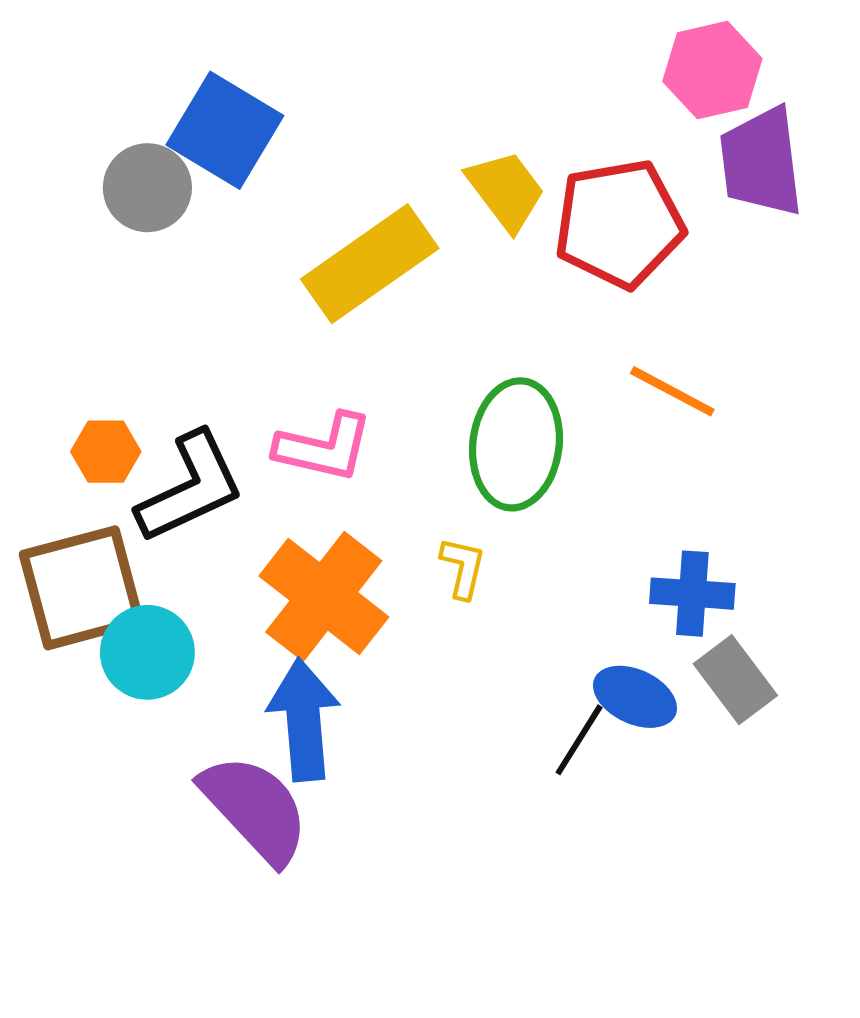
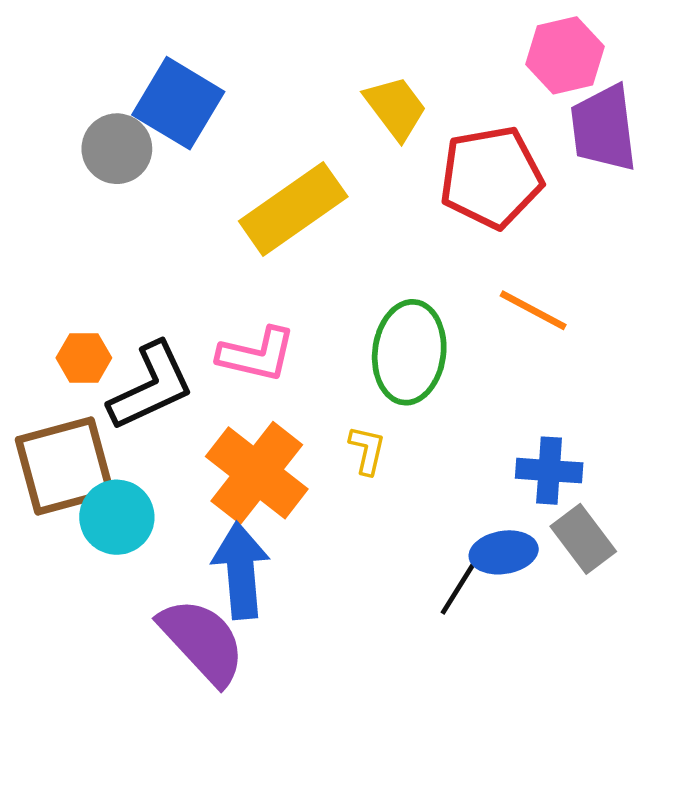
yellow trapezoid: (506, 191) -> (396, 108), moved
blue ellipse: (635, 697) -> (504, 552), turned -34

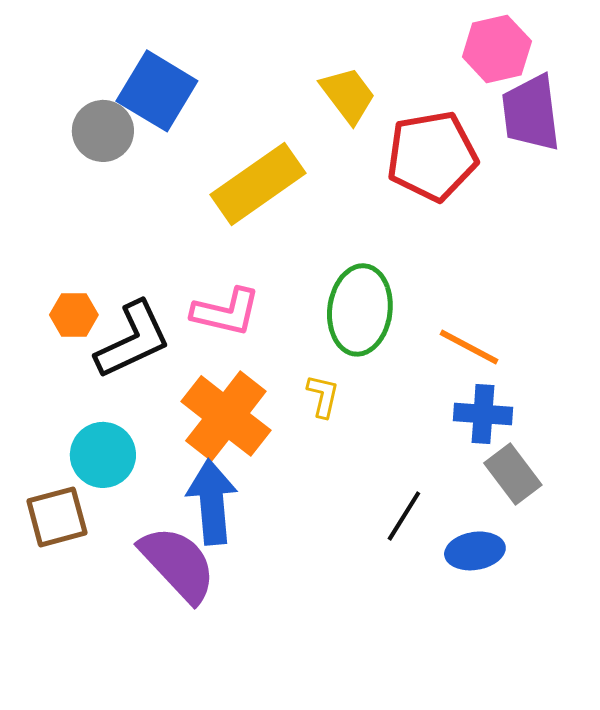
orange line: (533, 310) -> (469, 347), moved
brown square: (65, 466) -> (57, 517), moved, size x0.7
blue ellipse: (504, 552) -> (475, 551), moved

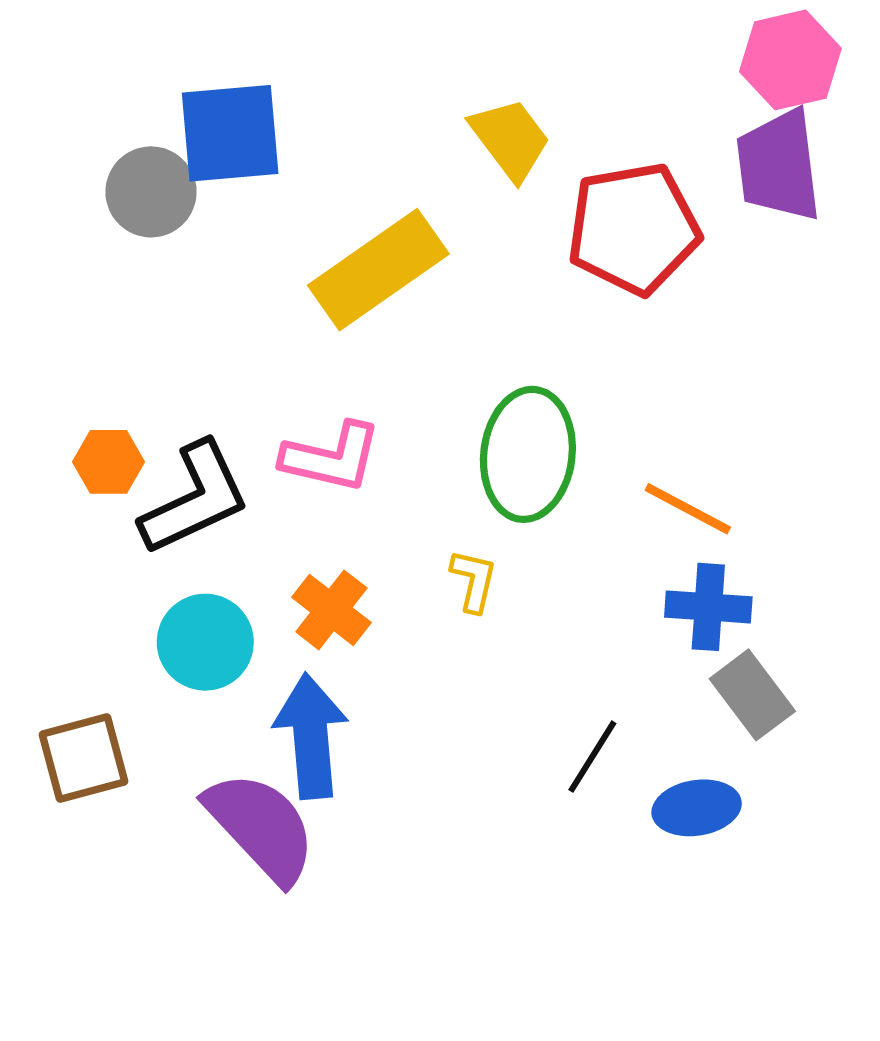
pink hexagon: (497, 49) -> (790, 60), moved
blue square: (157, 91) -> (230, 133), turned -36
orange cross: (226, 416) -> (331, 610), size x0.6
cyan circle: (103, 455) -> (205, 642), moved

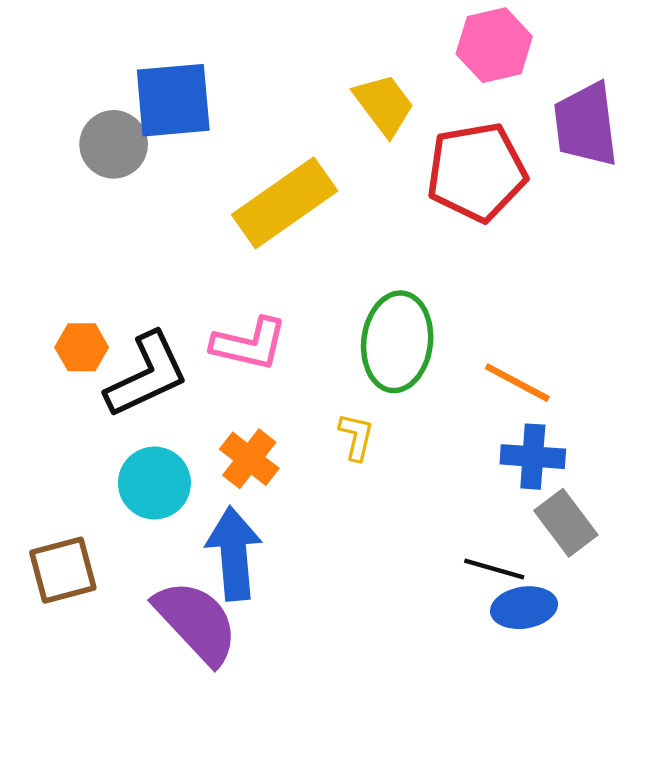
pink hexagon: (790, 60) -> (494, 45), moved
black line: (592, 757) -> (494, 569), moved, turned 74

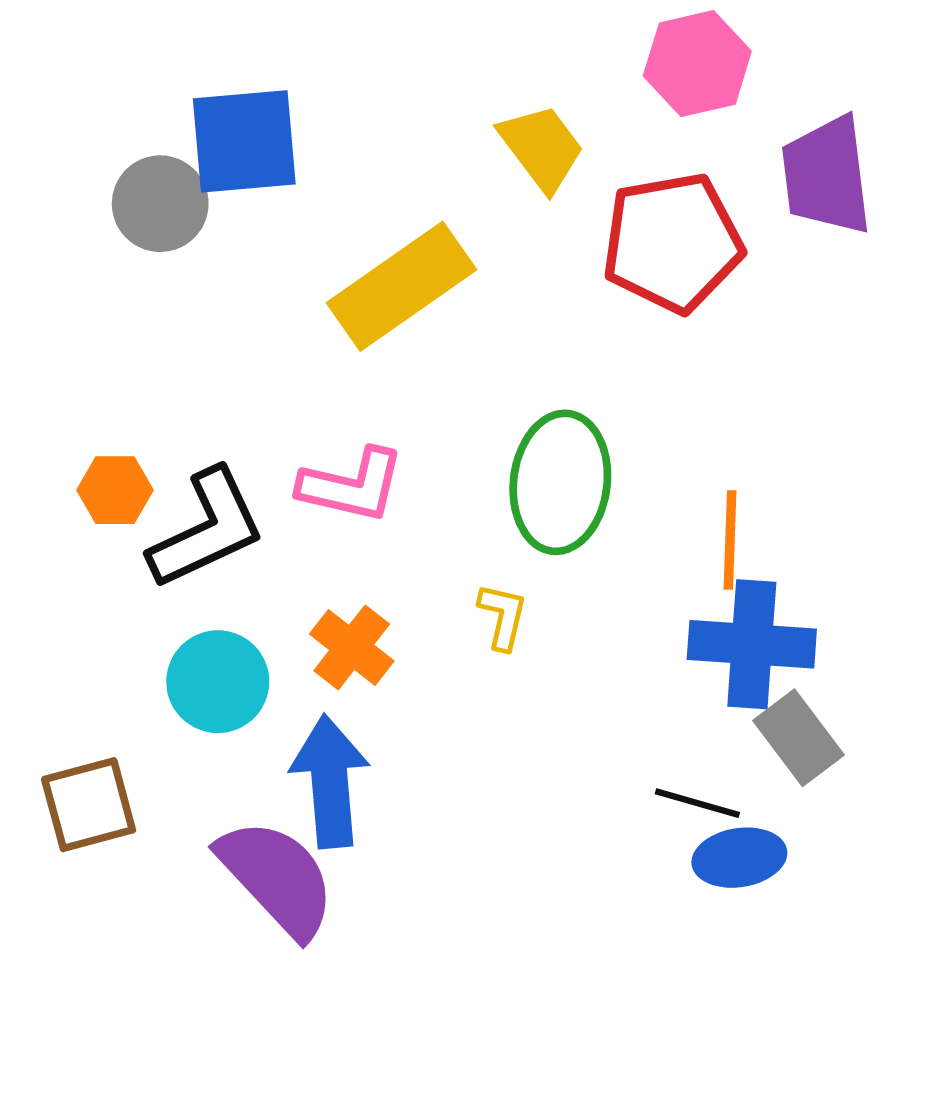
orange line: (517, 383) -> (730, 540), turned 64
blue cross: (533, 457) -> (752, 644), size x1.4

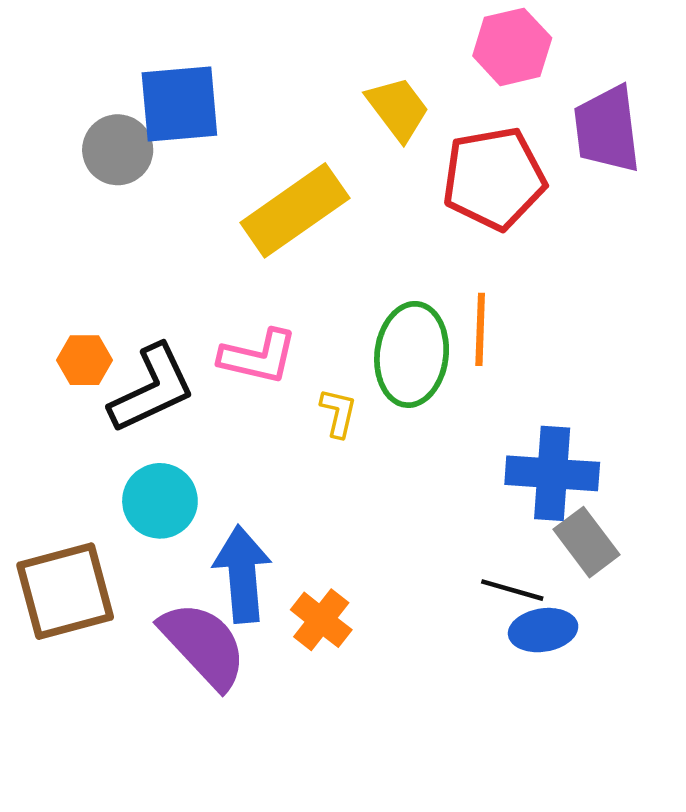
orange line: (730, 540) -> (480, 329), moved
yellow L-shape: (503, 616) -> (338, 413), moved
orange cross: (352, 647) -> (321, 620), moved
brown square: (89, 805) -> (65, 591), size x1.4

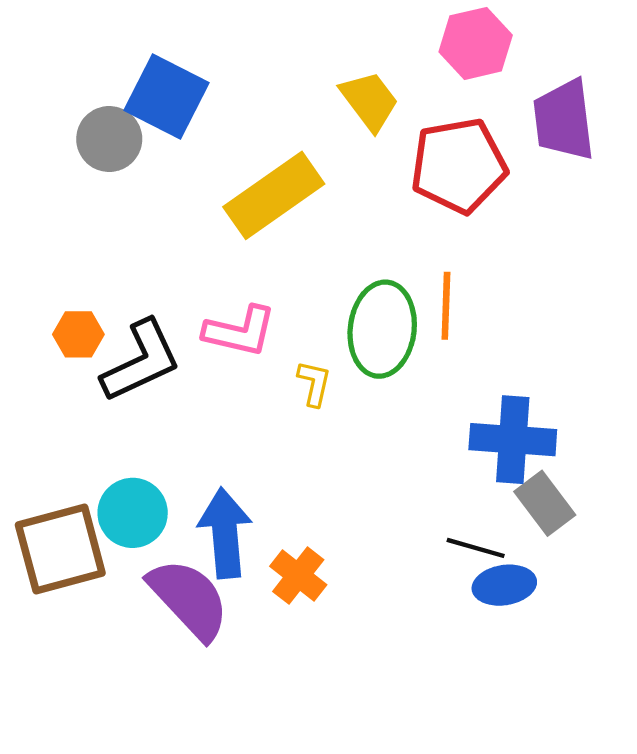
blue square: (179, 104) -> (167, 97), turned 32
cyan circle: (160, 501) -> (133, 513), moved

